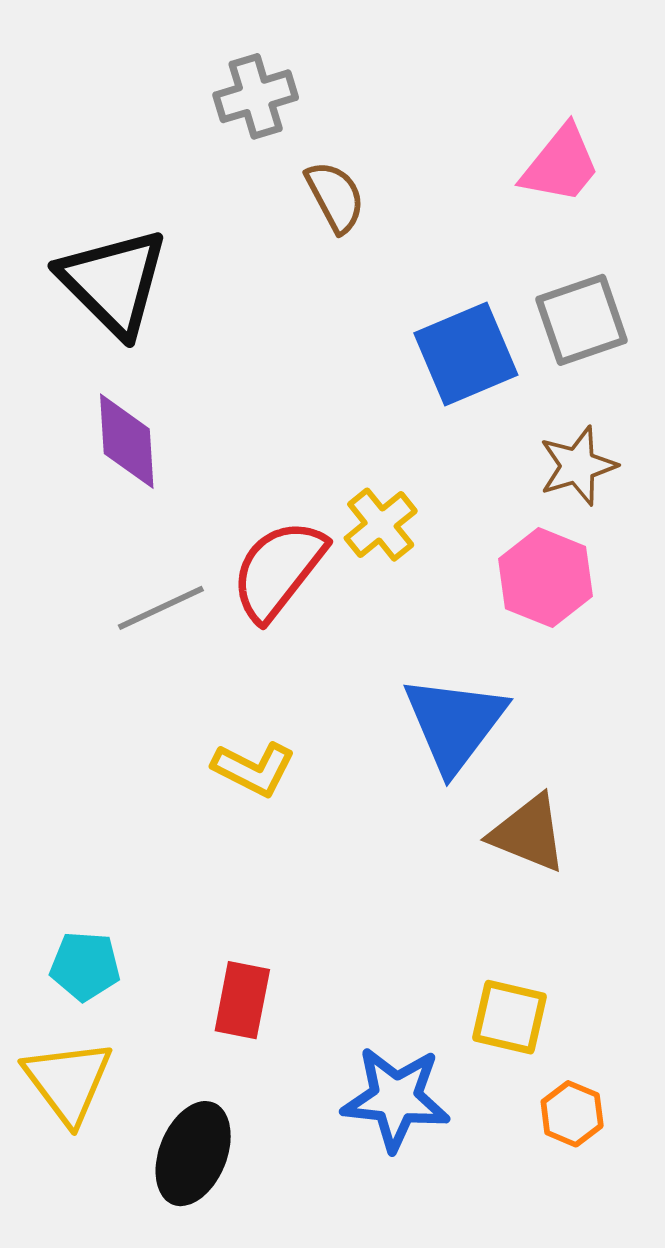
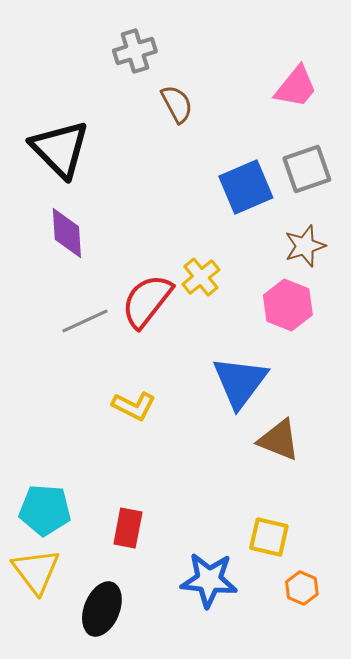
cyan pentagon: (85, 966) -> (45, 510), size x1.4

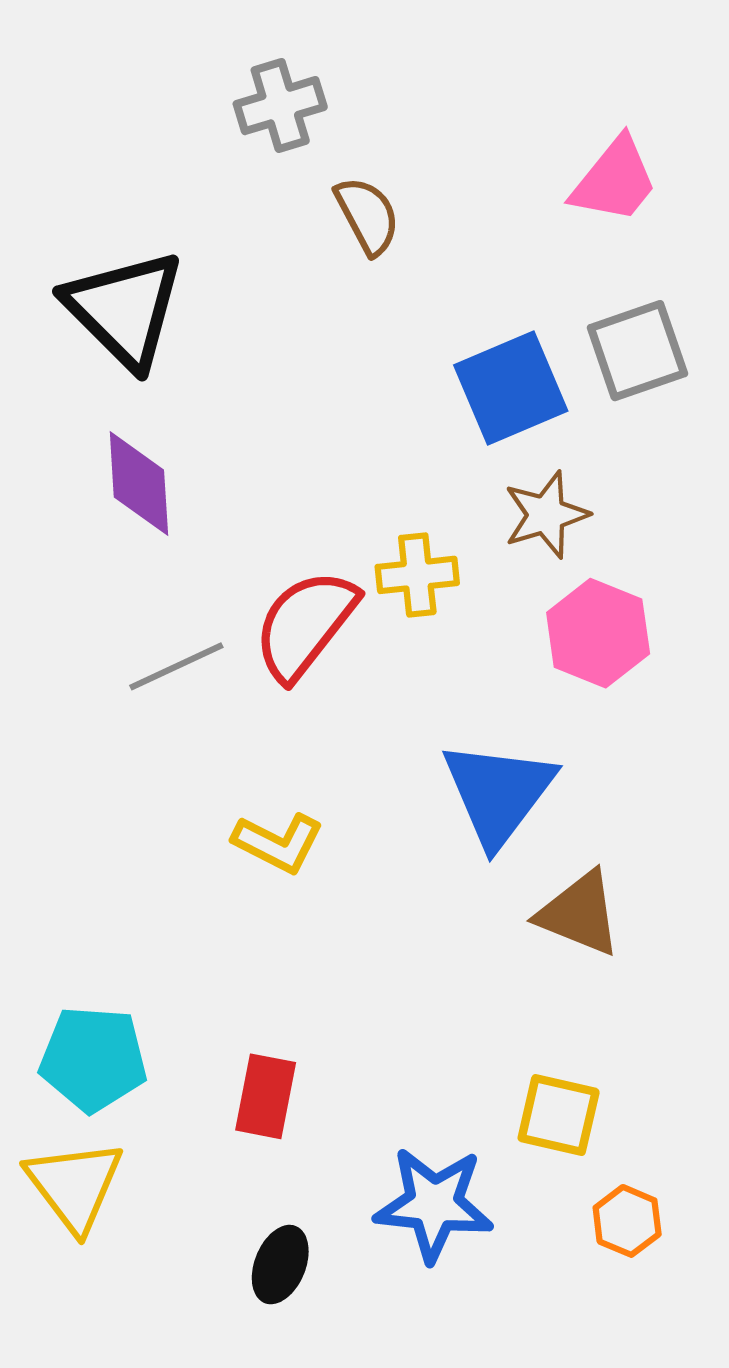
brown star: (305, 246) -> (546, 515), moved
yellow cross: (201, 277) -> (417, 575), turned 33
black ellipse: (102, 609) -> (280, 1265), moved, size x0.7

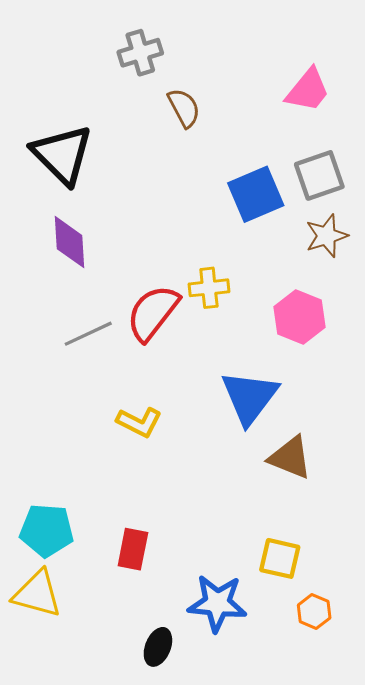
brown star: (546, 515) -> (327, 236), moved
yellow triangle: (75, 1186) -> (37, 594), turned -38
black ellipse: (280, 1265) -> (158, 647), moved

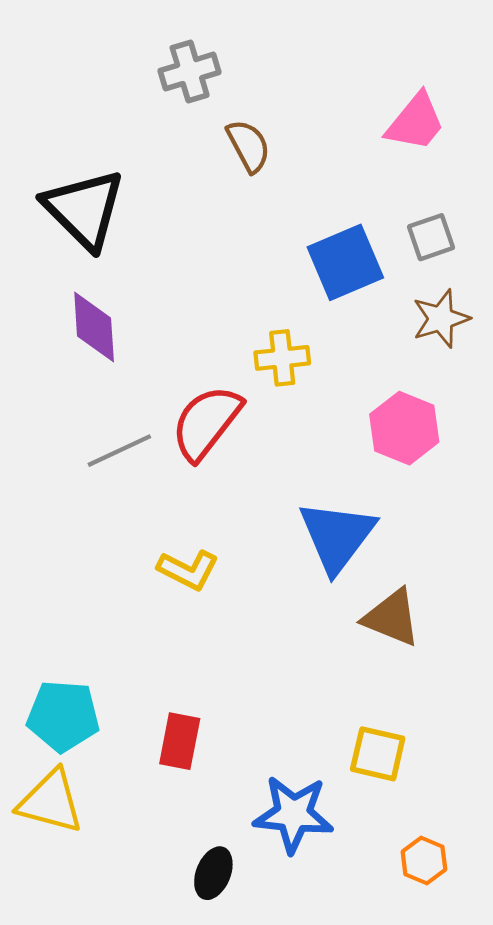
gray square: (319, 175) -> (431, 237), size x0.7
yellow cross: (209, 288) -> (282, 358), moved
orange hexagon: (314, 612) -> (424, 861), moved

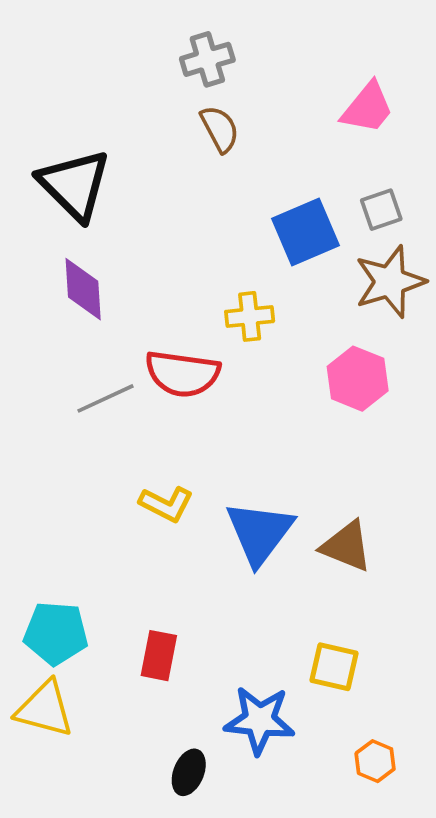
gray cross: (190, 72) -> (207, 59), moved
brown star: (441, 319) -> (390, 282), size x1.4
red semicircle: (206, 422) -> (183, 374), turned -120
blue triangle: (337, 536) -> (260, 533), moved

